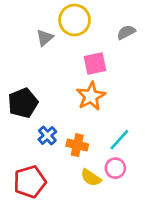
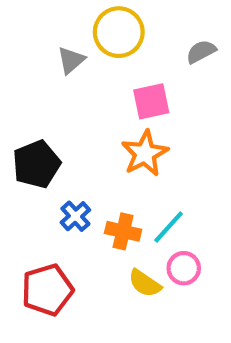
cyan line: (119, 140) -> (169, 227), moved

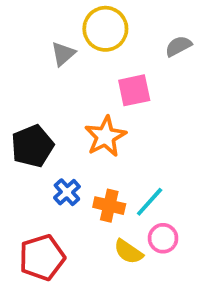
orange star: (145, 153) -> (105, 136), moved

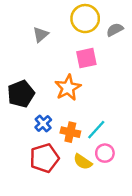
yellow circle: (105, 29) -> (85, 19), moved
red pentagon: (42, 257) -> (44, 158), moved

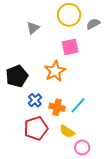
pink circle: (105, 153) -> (82, 147), moved

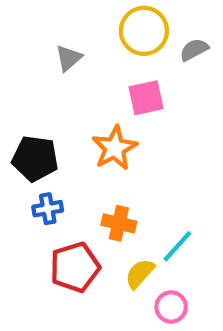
black pentagon: (17, 76) -> (35, 158), turned 30
blue cross: (35, 100) -> (48, 209), moved, turned 32
cyan line: (78, 105) -> (177, 246), moved
yellow semicircle: (67, 131) -> (140, 273), turned 98

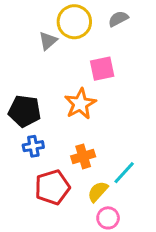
yellow circle: (144, 31) -> (74, 22), moved
gray semicircle: (194, 50) -> (118, 19), moved
orange cross: (119, 223) -> (83, 156), turned -30
pink circle: (171, 307) -> (108, 218), moved

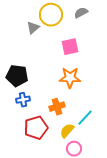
orange star: (80, 104) -> (70, 78), moved, turned 30

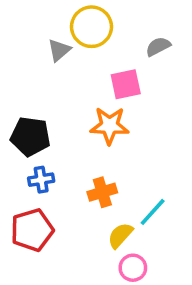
gray semicircle: (81, 13) -> (158, 47), moved
orange star: (70, 78) -> (109, 126), moved
red pentagon: (36, 128) -> (32, 230), moved

